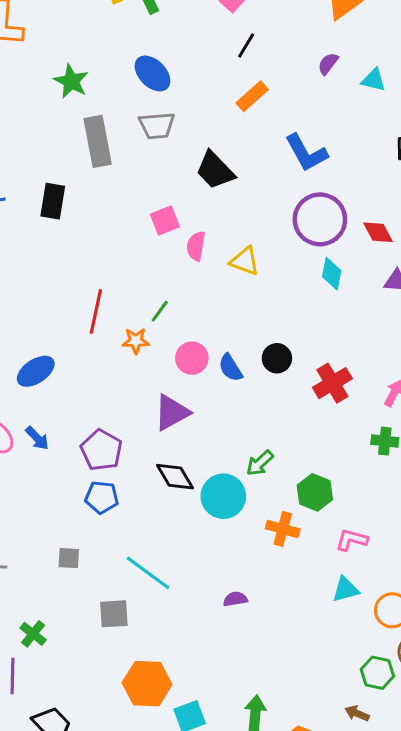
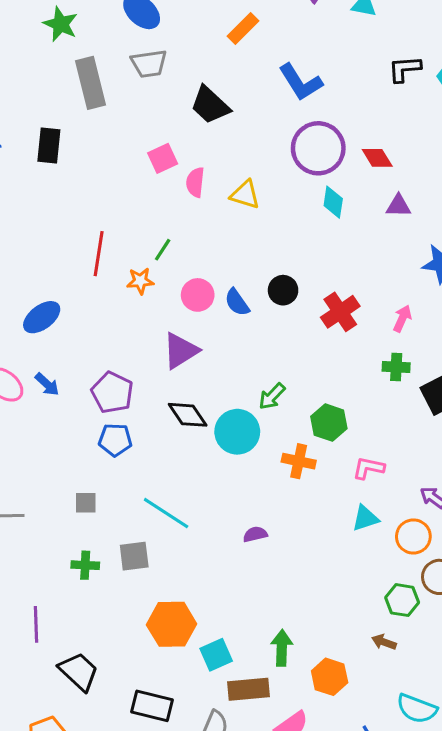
green cross: (33, 634) -> (85, 565), moved, turned -32

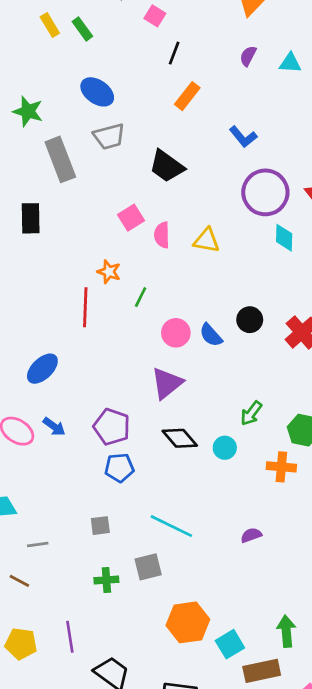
blue L-shape: (301, 82) -> (243, 137), size x0.7
orange star: (140, 281) -> (109, 272), moved, turned 30
cyan circle: (237, 432) -> (225, 448), size x0.6

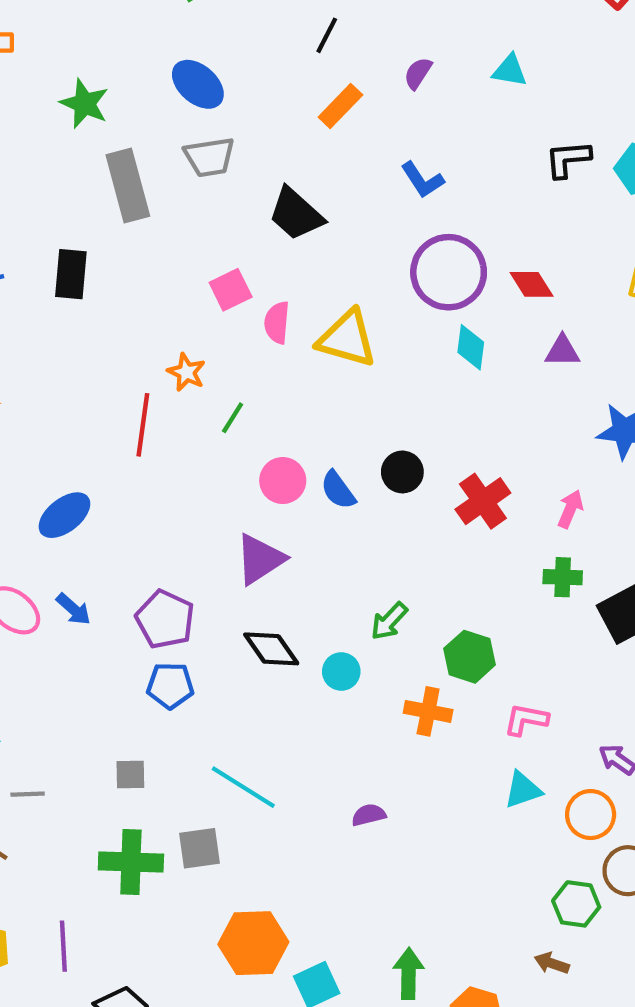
purple semicircle: (248, 56) -> (418, 73), moved
yellow triangle: (207, 240) -> (347, 339), size x1.4
green cross: (106, 580) -> (131, 862), size x1.6

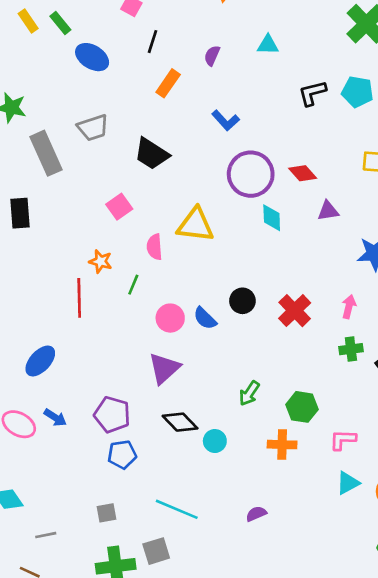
blue ellipse: (198, 84) -> (92, 57), moved
pink semicircle: (277, 323) -> (154, 247), moved
cyan circle: (341, 671) -> (215, 441), moved

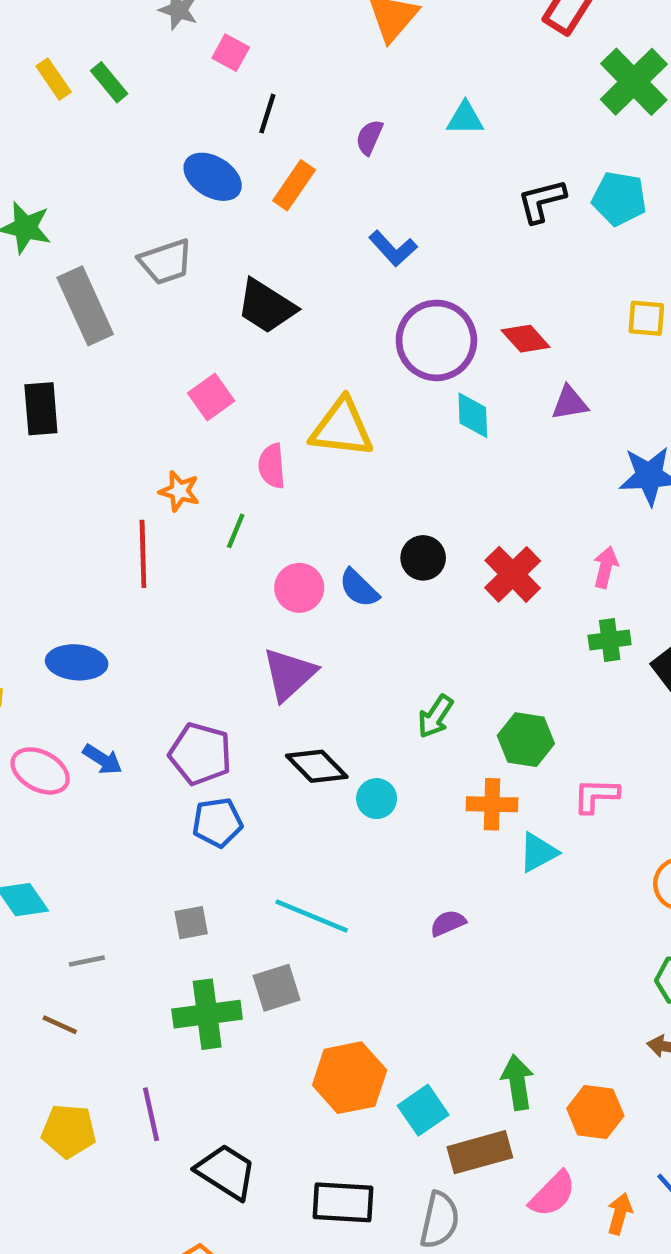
blue ellipse: (92, 57) -> (213, 177), moved
blue ellipse: (40, 361) -> (77, 662), turned 52
cyan triangle: (348, 483) -> (538, 852), moved

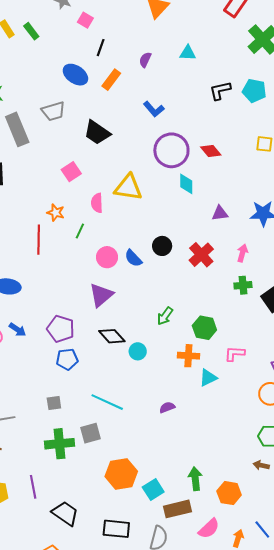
purple triangle: (570, 403) -> (220, 213), moved

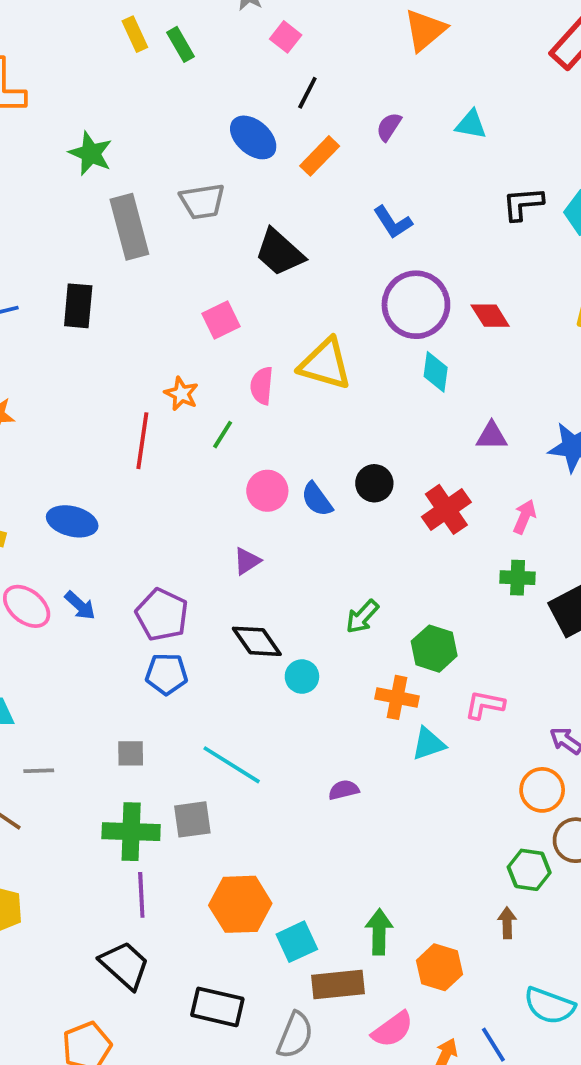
purple triangle: (101, 295) -> (247, 561), size x0.6
brown arrow: (261, 465) -> (507, 923), turned 70
purple line: (33, 487) -> (141, 895), moved

